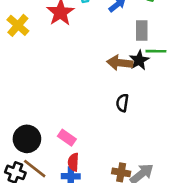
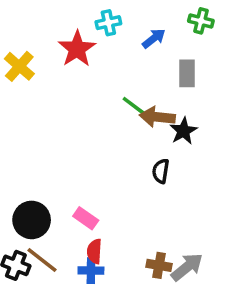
green line: (156, 51) -> (135, 106), moved, turned 36
black star: (139, 60) -> (183, 131), moved

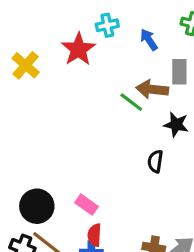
blue arrow: (154, 38) -> (149, 40), turned -85
brown arrow: (157, 117) -> (152, 89), moved
black star: (183, 131) -> (176, 125), turned -30

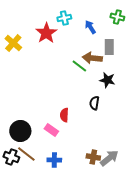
red semicircle: (94, 235) -> (64, 115), moved

